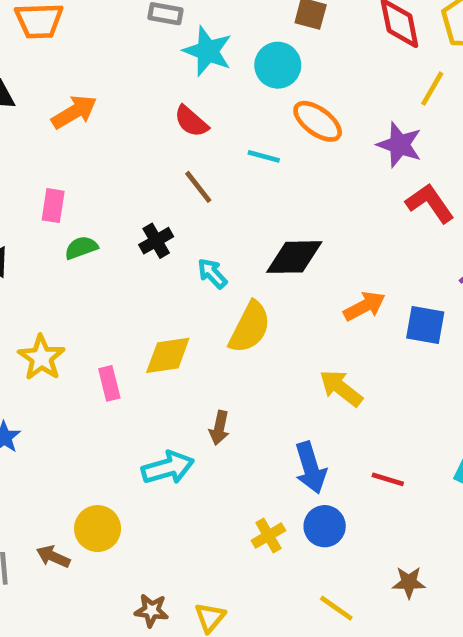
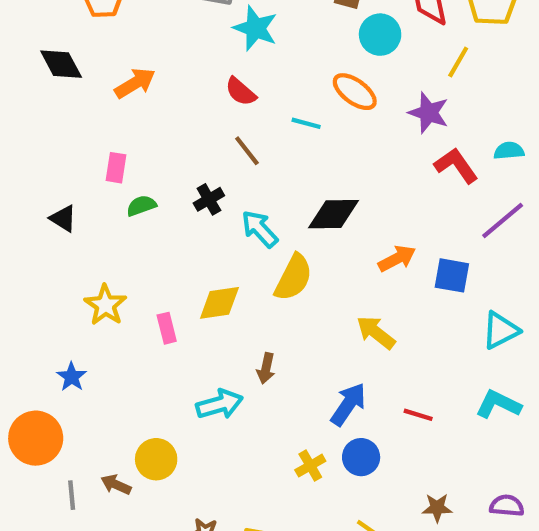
cyan circle: (278, 65) -> (380, 35), moved
cyan arrow: (212, 273) -> (260, 229), size x1.4
blue arrow: (311, 468) -> (348, 404), turned -129

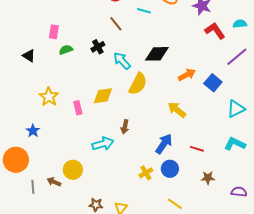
blue square: (452, 275) -> (213, 83), turned 30
brown star: (437, 508) -> (208, 178), moved

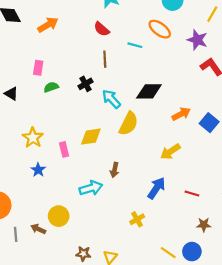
brown line: (116, 24) -> (105, 59), turned 35
yellow arrow: (177, 110) -> (170, 152), turned -72
blue star: (33, 131) -> (38, 170), moved
blue circle: (170, 169) -> (192, 252), moved

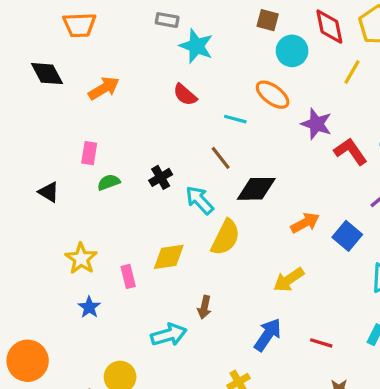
purple star: (197, 40) -> (316, 124), moved
brown line: (105, 59) -> (221, 158), moved, turned -35

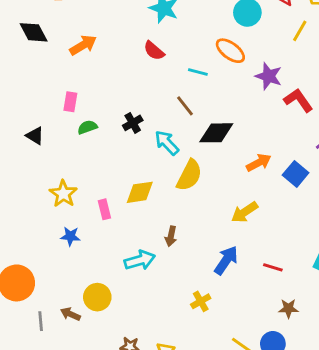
blue star: (89, 307) -> (70, 236), turned -30

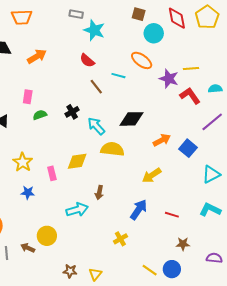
yellow line: (300, 31) -> (191, 69), moved, turned 56
brown line: (185, 106) -> (96, 87), moved
yellow semicircle: (189, 175) -> (112, 149), turned -110

